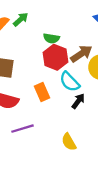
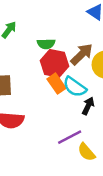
orange rectangle: (42, 92) -> (57, 84), moved
purple line: (22, 129) -> (70, 137), moved

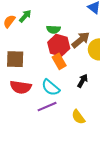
cyan semicircle: (75, 87) -> (51, 87), moved
purple line: (70, 137) -> (47, 107), moved

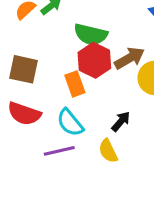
green semicircle: (53, 29) -> (91, 34), size x1.5
orange rectangle: (59, 61) -> (75, 84), moved
yellow semicircle: (78, 117) -> (108, 151), moved

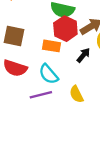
orange rectangle: (75, 84) -> (51, 46), turned -60
black arrow: (121, 121) -> (83, 55), moved

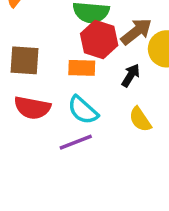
yellow semicircle: (76, 94) -> (140, 119), moved

